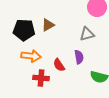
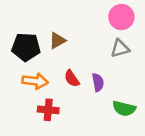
gray triangle: (87, 34) -> (120, 48), moved
red semicircle: (59, 65) -> (72, 78), moved

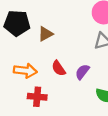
black pentagon: (26, 47) -> (17, 23), moved
purple semicircle: (98, 82) -> (82, 72), turned -133

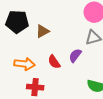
purple semicircle: (82, 72) -> (75, 55), moved

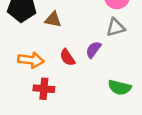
brown triangle: (42, 31) -> (53, 20), turned 40

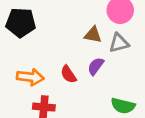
brown triangle: (53, 20) -> (93, 35), moved

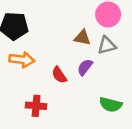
orange arrow: (30, 77) -> (22, 60), moved

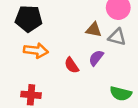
gray triangle: (107, 45) -> (117, 37), turned 30
red cross: (36, 106) -> (31, 95), moved

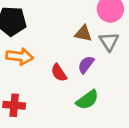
gray triangle: (117, 37) -> (109, 42), turned 42
green semicircle: (121, 94) -> (87, 100), moved, turned -50

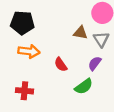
purple semicircle: (86, 65) -> (95, 63), moved

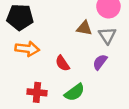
green semicircle: (84, 86) -> (75, 92), moved
red cross: (24, 91) -> (37, 92), moved

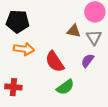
red semicircle: (62, 63) -> (55, 62), size x1.5
red cross: (37, 92) -> (13, 87), moved

